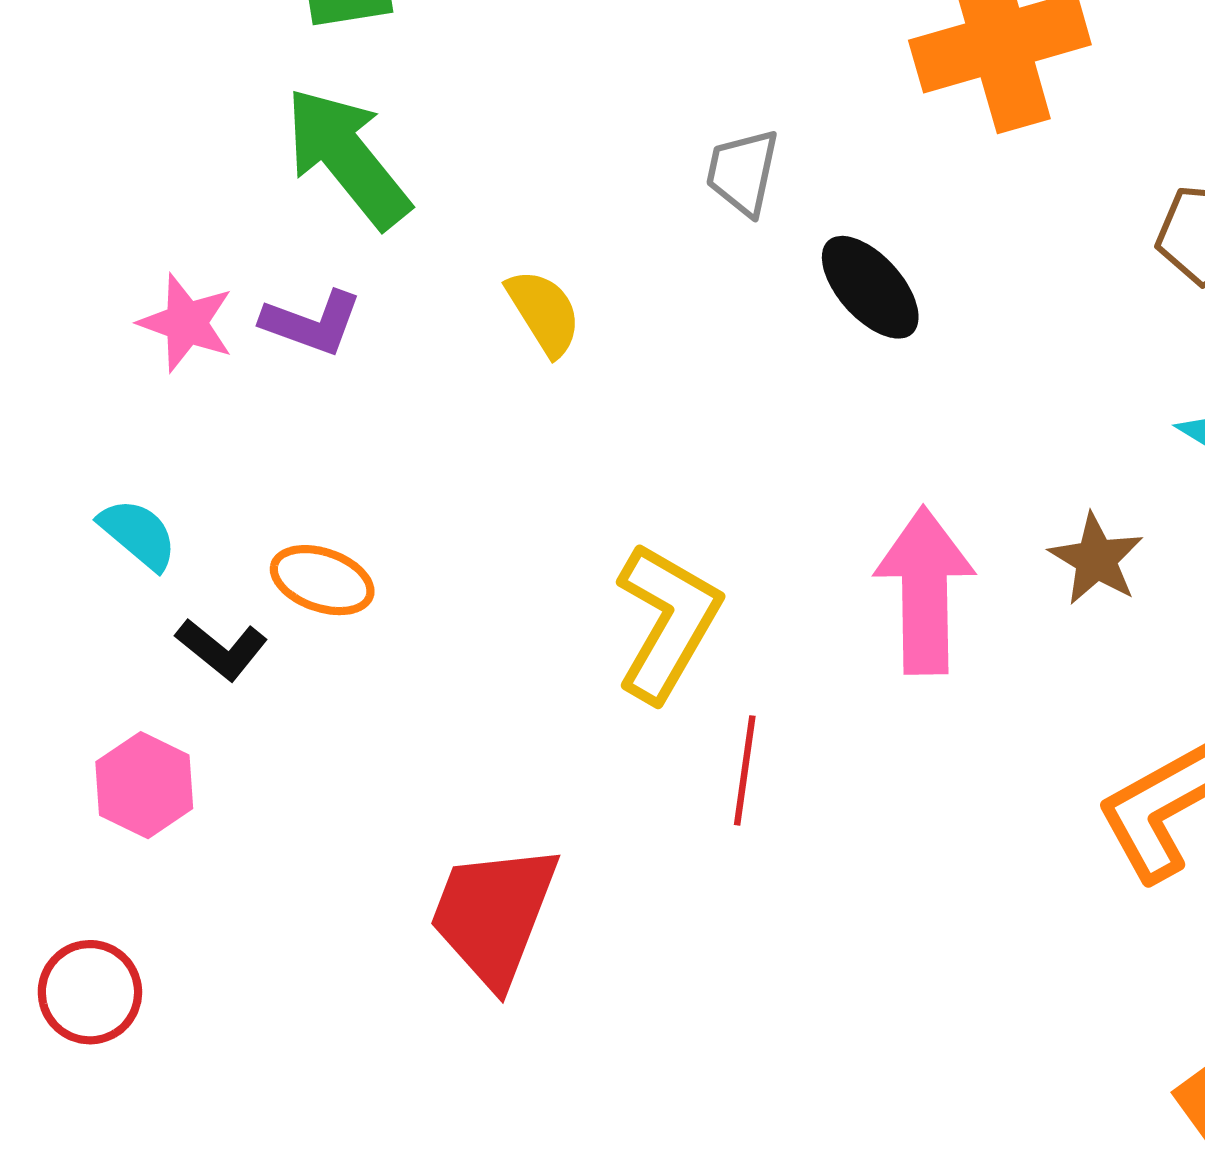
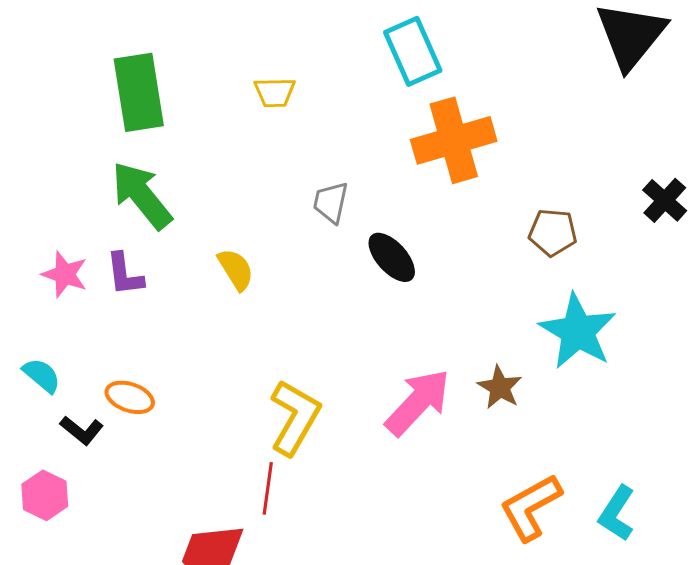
purple L-shape: (312, 323) -> (125, 274), turned 63
pink arrow: (925, 591) -> (418, 402), turned 44
red line: (745, 770) -> (268, 488), moved

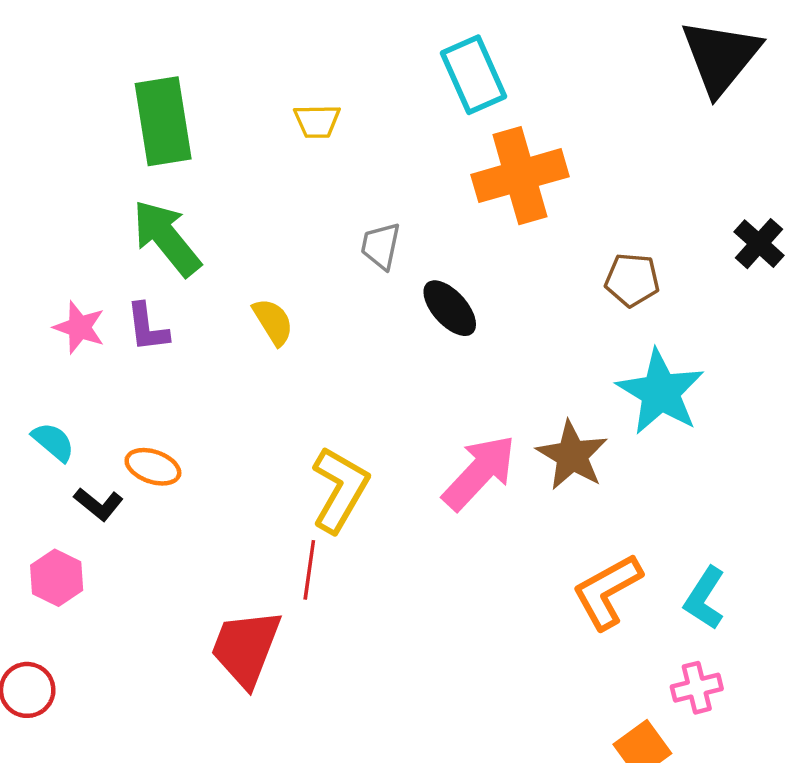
brown star: (500, 387) -> (572, 455), size x1.4

